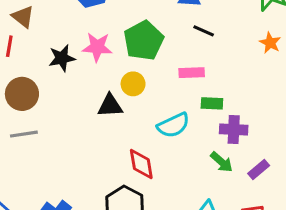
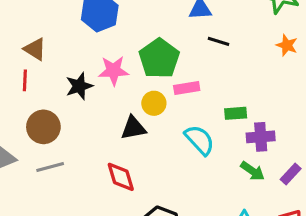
pink rectangle: (192, 73) -> (187, 88), moved
cyan semicircle: (173, 125) -> (200, 140), turned -100
red diamond: (141, 164) -> (121, 177), moved

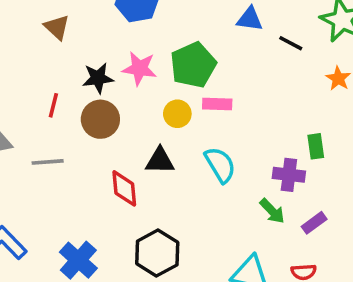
black line: (219, 41) -> (291, 43), moved
red line: (25, 80) -> (53, 105), moved
green rectangle: (236, 113) -> (316, 146), moved, turned 75
brown circle: (43, 127) -> (100, 119), moved
black triangle: (133, 128) -> (160, 161), moved

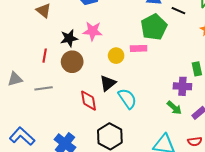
green pentagon: (193, 65) -> (154, 27), moved
black triangle: (160, 161) -> (108, 83), turned -36
cyan semicircle: (220, 165) -> (127, 99), moved

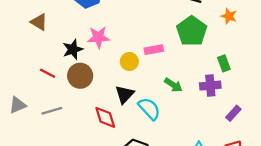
green pentagon: (154, 27) -> (192, 31), moved
red line: (45, 56) -> (48, 73), turned -64
green arrow: (174, 108) -> (173, 85), moved

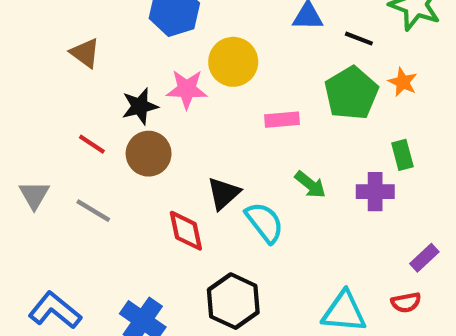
orange star: (229, 16) -> (403, 82), moved
yellow circle: (129, 61) -> (233, 62), moved, size x1.5
gray triangle: (18, 105) -> (34, 195), turned -42
gray line: (52, 111) -> (93, 211), turned 42
purple rectangle: (233, 113) -> (424, 258), moved

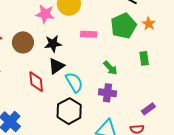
black star: (140, 106) -> (53, 44), moved
green arrow: (310, 185) -> (110, 68), moved
purple cross: (375, 192) -> (107, 93), moved
black hexagon: (233, 301) -> (69, 111), moved

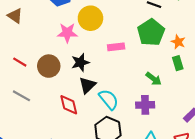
orange star: (149, 24) -> (178, 42), moved
green arrow: (110, 68) -> (154, 79), moved

